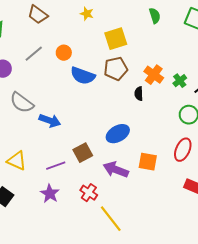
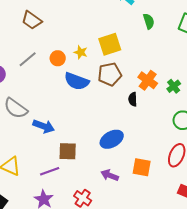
yellow star: (87, 14) -> (81, 52), moved
brown square: (83, 153) -> (68, 151), moved, turned 30
purple arrow: (116, 170) -> (110, 175), size x0.7

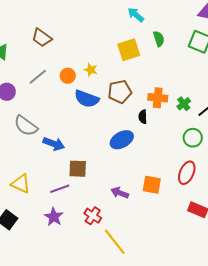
yellow square: (110, 44) -> (129, 50), moved
orange cross: (148, 80) -> (158, 98), turned -30
blue ellipse: (112, 139) -> (122, 140), moved

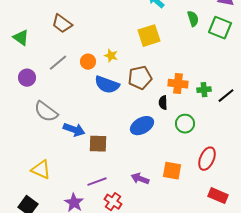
green semicircle: (159, 39) -> (193, 19), moved
green cross: (184, 104) -> (204, 90), turned 32
green circle: (193, 138) -> (185, 124), moved
brown square: (78, 169) -> (98, 144), moved
purple line: (60, 189) -> (97, 182), moved

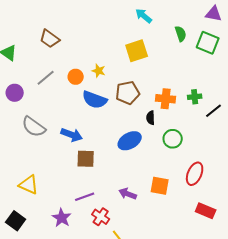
green cross: (204, 90) -> (195, 97), moved
blue arrow: (74, 130) -> (72, 135), moved

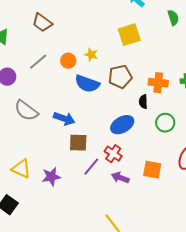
purple line: (85, 197) -> (91, 167), moved, turned -30
red cross: (101, 217) -> (113, 154), moved
purple star: (62, 218) -> (51, 177), moved, turned 30

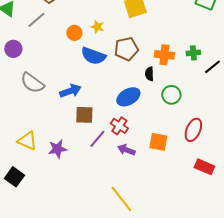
gray line: (38, 62) -> (36, 20), moved
blue arrow: (64, 119) -> (70, 91), turned -40

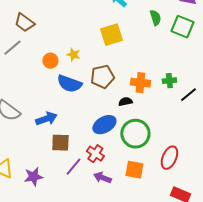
black semicircle: (149, 74) -> (125, 102), turned 80
green circle: (171, 95) -> (135, 134), moved, size x1.5

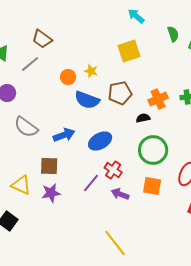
orange cross: (140, 83) -> (158, 99), turned -30
blue ellipse: (104, 125) -> (100, 141), moved
brown square: (60, 143) -> (49, 166), moved

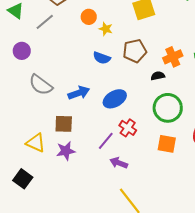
orange circle: (68, 77) -> (89, 17), moved
blue semicircle: (87, 100) -> (102, 58), size x0.7
purple arrow: (120, 194) -> (119, 163), moved

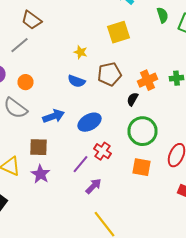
orange circle: (89, 17) -> (26, 82), moved
black semicircle: (158, 76) -> (132, 99), turned -48
purple star: (66, 151) -> (40, 174), turned -30
purple arrow: (119, 163) -> (94, 186), turned 114

